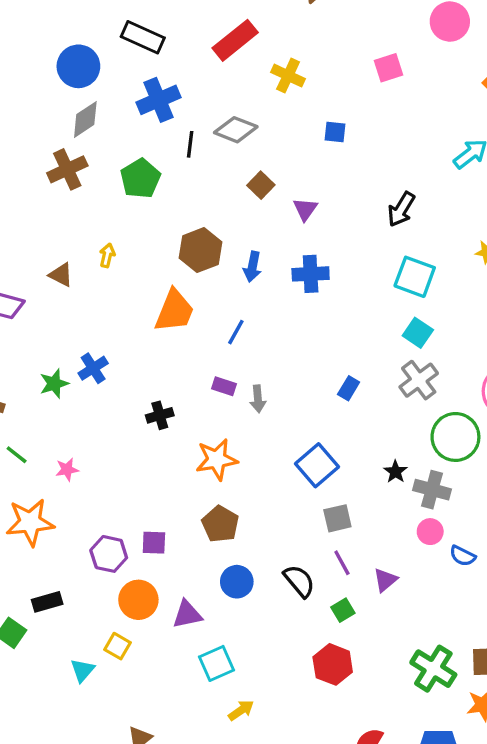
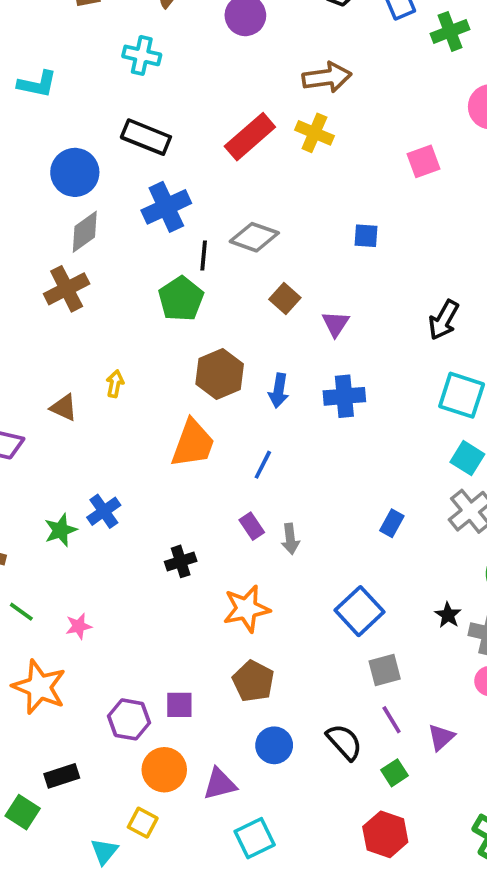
yellow cross: (288, 76) -> (314, 133), moved
green pentagon: (140, 179) -> (181, 299), moved
purple rectangle: (224, 386) -> (252, 526), turned 40
orange star: (30, 522) -> (39, 687), turned 30

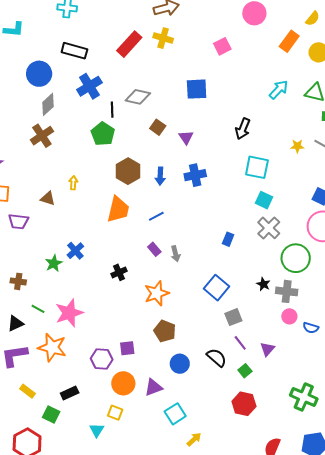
blue square: (366, 236) -> (197, 89), size x1.6
blue line: (263, 465) -> (156, 216), turned 42
pink star: (79, 626) -> (69, 313), size x2.0

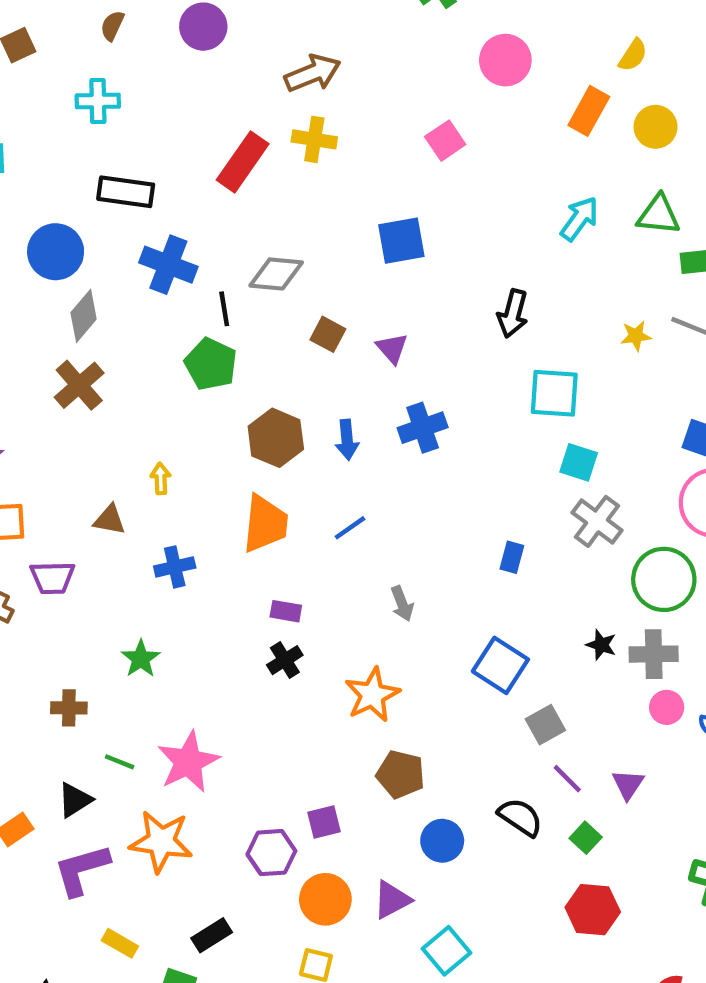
blue cross: (89, 86) -> (168, 265), turned -30
purple rectangle: (154, 249) -> (286, 611), moved, turned -32
blue cross: (75, 251) -> (175, 567), moved, turned 36

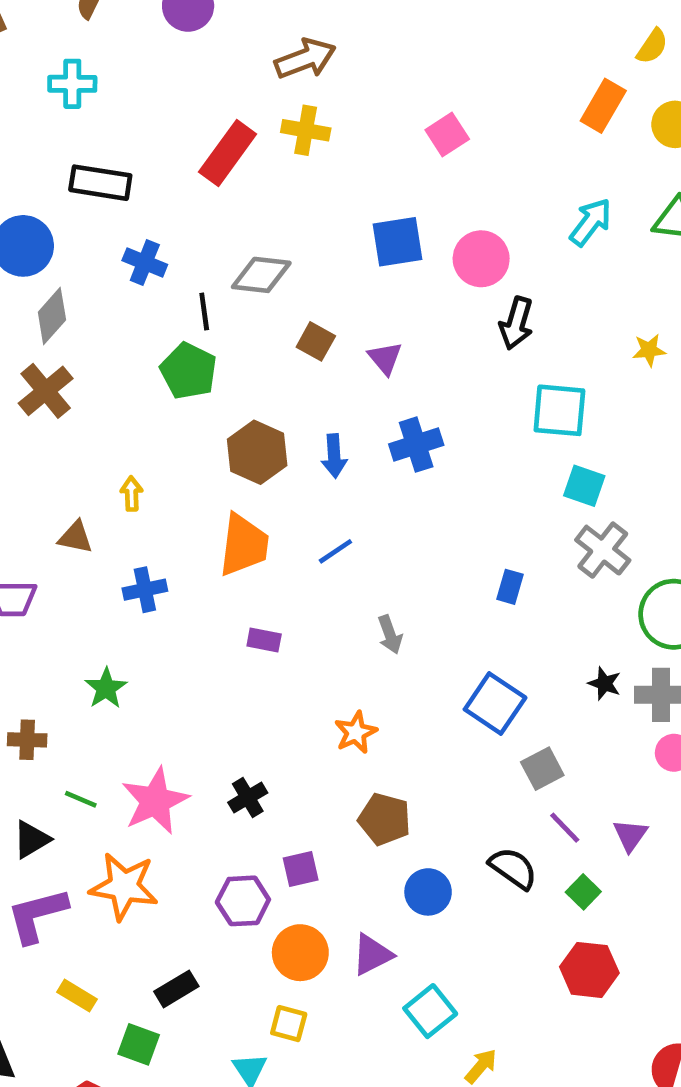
pink circle: (505, 60) -> (481, 259), moved
blue cross: (168, 265) -> (145, 262), size x0.7
black cross: (285, 660) -> (248, 798), moved
orange star: (372, 695) -> (356, 732), size x0.7

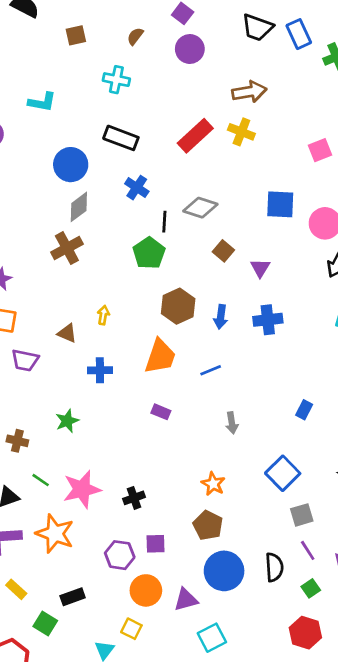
orange star: (356, 732) -> (213, 484), moved, turned -30
black semicircle: (513, 868) -> (274, 567), turned 40
blue circle: (428, 892) -> (224, 571), size x1.5

